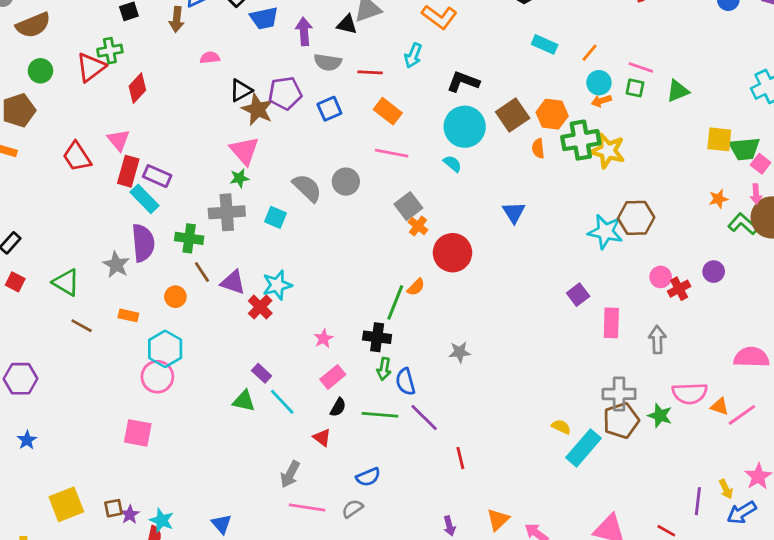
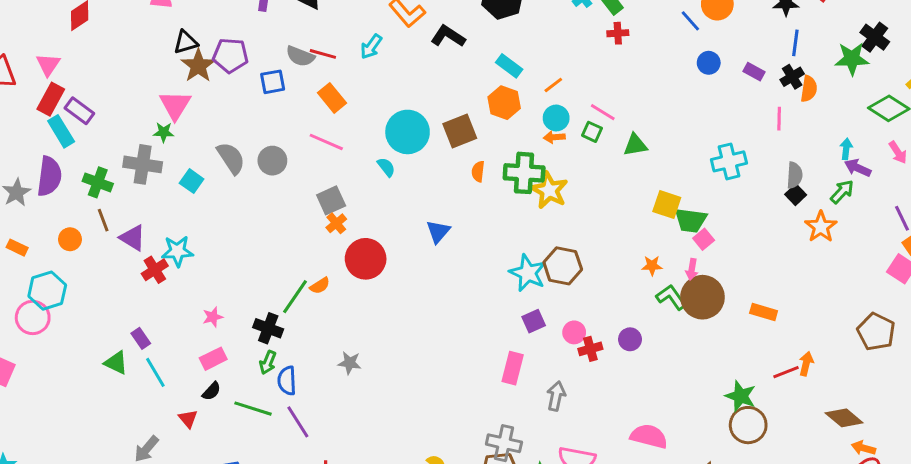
gray semicircle: (328, 62) -> (300, 56), moved
black L-shape: (463, 82) -> (448, 36), moved
orange hexagon: (552, 114) -> (504, 103), moved
purple square: (578, 295) -> (534, 321), moved

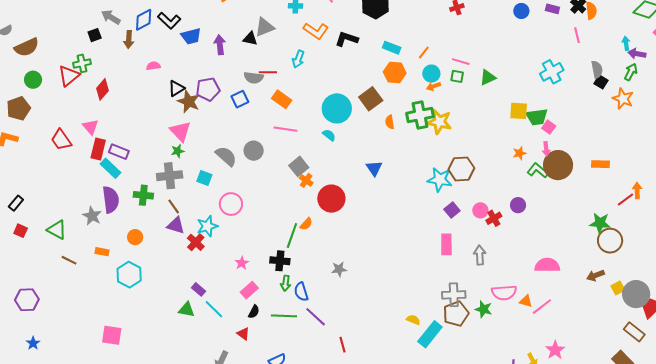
brown line: (103, 220) -> (174, 206), moved
pink circle: (33, 317) -> (231, 204), moved

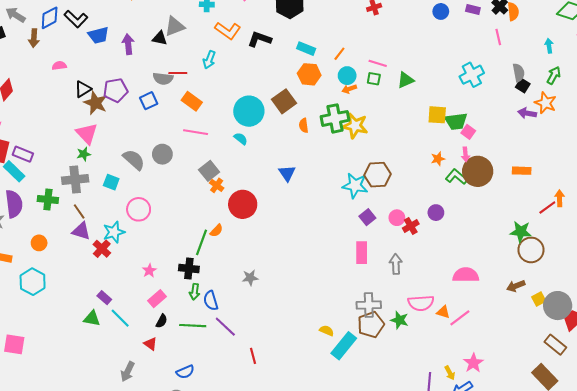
purple arrow: (637, 54) -> (527, 113), moved

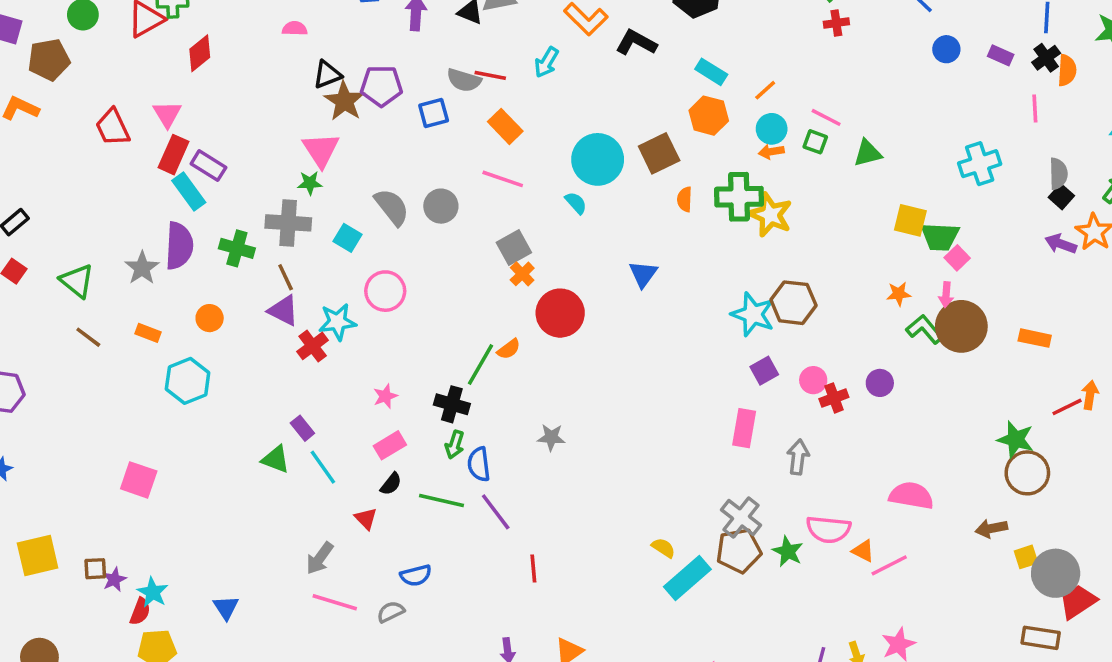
gray cross: (369, 305) -> (741, 517), turned 30
brown rectangle: (555, 345) -> (1041, 638), turned -40

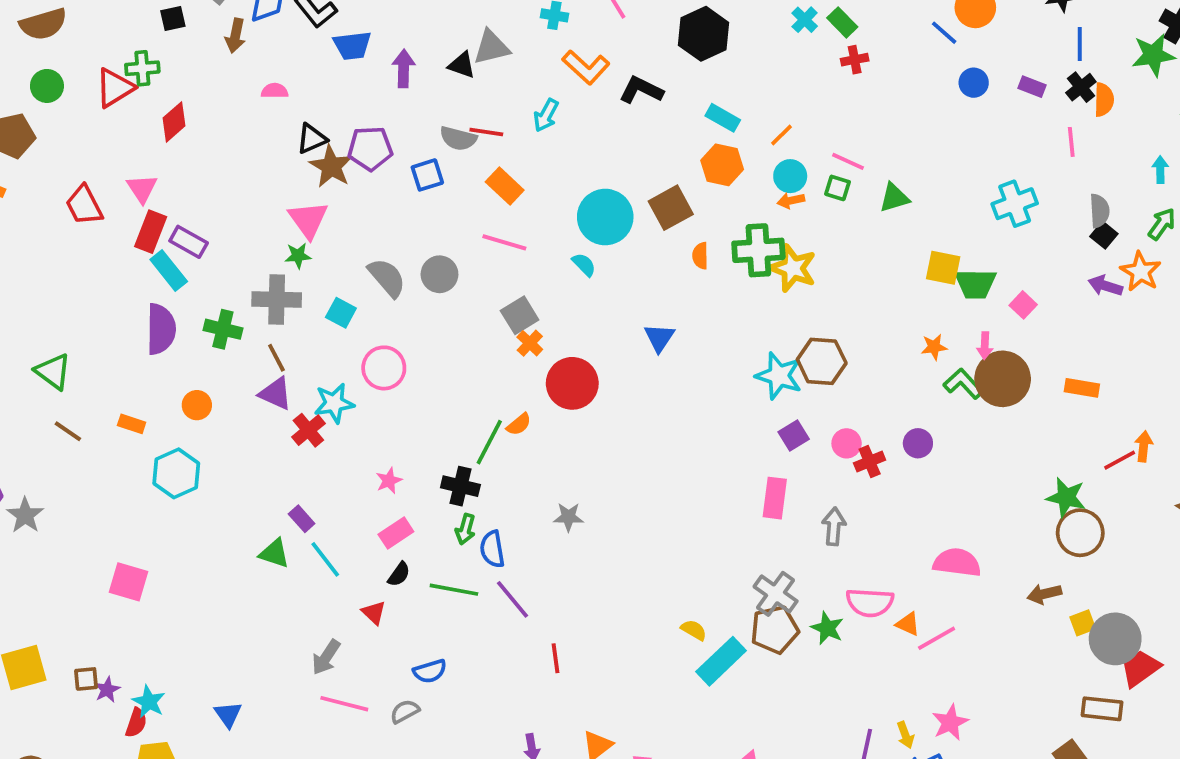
pink square: (957, 258) -> (1023, 305), moved
gray star: (142, 268) -> (25, 515), moved

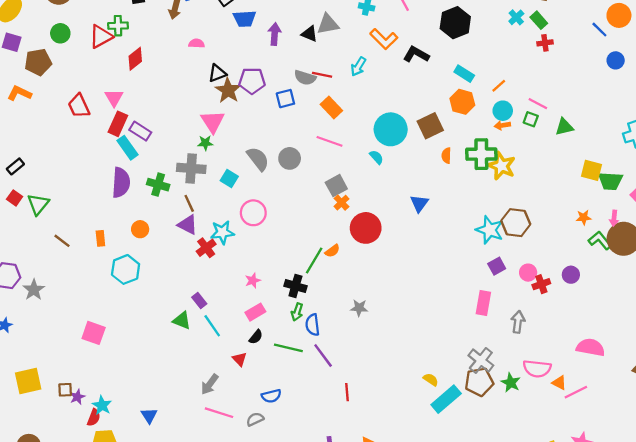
green triangle: (53, 372) -> (38, 204), moved, turned 30
orange rectangle: (132, 424) -> (100, 238), turned 63

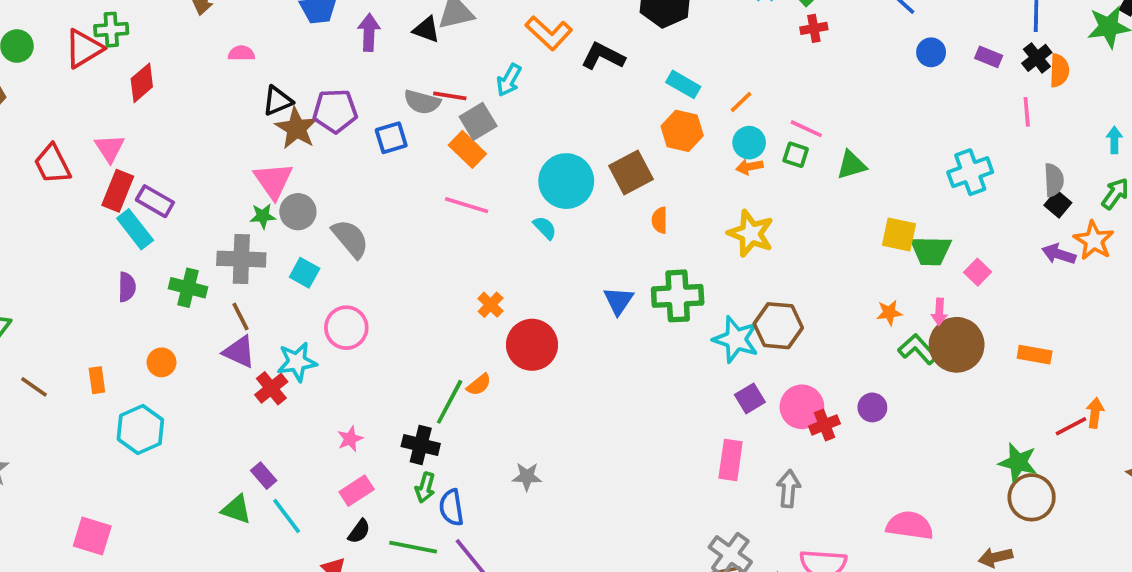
green cross: (481, 154) -> (678, 296), moved
gray circle: (290, 158) -> (298, 212), moved
purple semicircle: (121, 183) -> (127, 287), size x0.6
gray square: (336, 186) -> (478, 121), moved
pink circle: (528, 273) -> (802, 407), size x1.5

